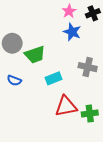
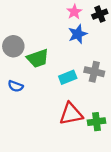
blue star: (72, 32) -> (78, 34), turned 30
cyan rectangle: (54, 78) -> (68, 77), moved

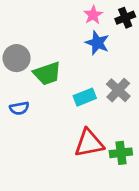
blue star: (78, 34) -> (97, 43), turned -30
gray cross: (94, 72) -> (118, 90), turned 30
blue semicircle: (16, 86) -> (19, 108), turned -32

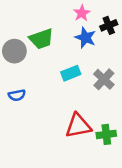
black cross: (125, 18) -> (109, 25), moved
green trapezoid: (47, 73) -> (41, 39), moved
cyan rectangle: (85, 97) -> (71, 73), moved

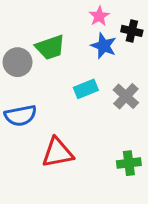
black cross: (109, 25) -> (132, 31), turned 35
blue semicircle: (17, 95) -> (20, 116), size x1.5
red triangle: (78, 126) -> (58, 153), moved

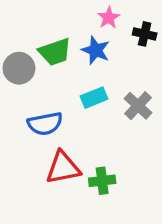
blue star: (104, 46) -> (96, 50), moved
blue semicircle: (20, 116) -> (45, 124), moved
green cross: (129, 163) -> (102, 181), moved

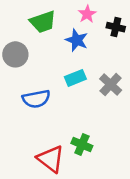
green trapezoid: (55, 52) -> (43, 22), moved
red triangle: (63, 168) -> (51, 159), moved, turned 48
green cross: (102, 181) -> (82, 144), turned 30

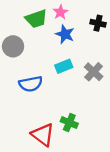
pink star: (87, 14) -> (60, 12), moved

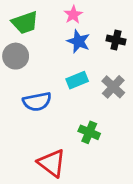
green trapezoid: (36, 19) -> (25, 23), moved
black cross: (98, 23) -> (116, 40), moved
green cross: (69, 123) -> (89, 132), moved

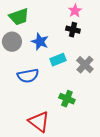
pink star: (73, 15) -> (75, 11), moved
black cross: (116, 40) -> (73, 30), moved
blue star: (78, 41) -> (40, 42), moved

